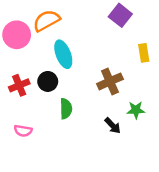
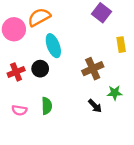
green semicircle: (66, 109) -> (47, 106), moved

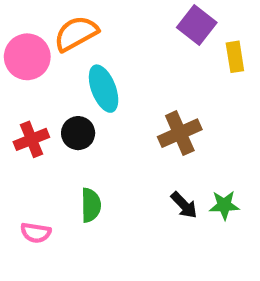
yellow rectangle: (121, 45) -> (235, 57), moved
green star: (115, 93) -> (224, 205), moved
pink semicircle: (19, 110) -> (36, 233), moved

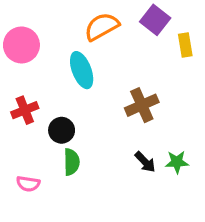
orange semicircle: (76, 33) -> (102, 27), moved
black circle: (78, 133) -> (62, 130), moved

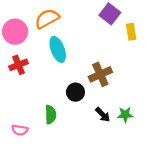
orange semicircle: (102, 27) -> (47, 19), moved
red cross: (25, 110) -> (19, 65), moved
black circle: (62, 130) -> (75, 92), moved

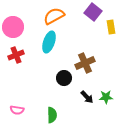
orange semicircle: (47, 19) -> (54, 16), moved
cyan ellipse: (58, 49) -> (49, 42), turned 40
green semicircle: (51, 115) -> (52, 115), moved

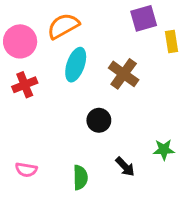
purple square: (93, 12) -> (144, 18), turned 36
orange semicircle: (54, 16) -> (63, 26), moved
brown cross: (85, 63) -> (124, 74), moved, turned -30
black arrow: (87, 97) -> (125, 167), moved

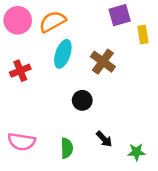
pink circle: (20, 41) -> (18, 20), moved
green star: (164, 150) -> (136, 152), moved
pink semicircle: (26, 170) -> (22, 142), size x1.5

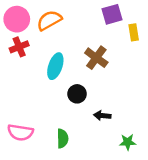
cyan ellipse: (63, 54) -> (55, 66), moved
red cross: (20, 71) -> (19, 47), moved
black arrow: (104, 139) -> (102, 116), moved, turned 140

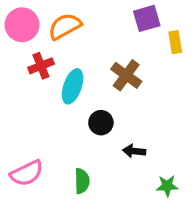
red cross: (19, 47) -> (41, 66), moved
pink semicircle: (20, 132) -> (27, 173), turned -35

